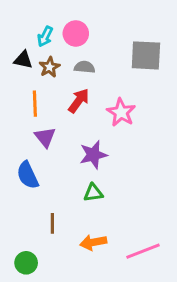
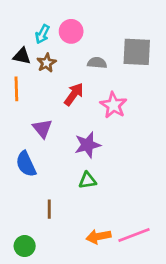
gray semicircle: (85, 67) -> (97, 63), moved
orange line: (35, 104) -> (16, 89), moved
orange arrow: (93, 242) -> (98, 236), moved

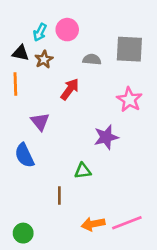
pink star: (113, 105) -> (129, 100), moved
purple star: (87, 145) -> (106, 137), moved
brown line: (49, 209) -> (59, 196), moved

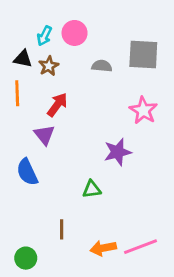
red arrow: (70, 89) -> (57, 105), moved
brown line: (59, 196) -> (62, 229), moved

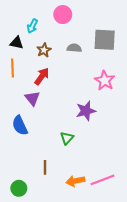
pink circle: (75, 33) -> (63, 15), moved
brown star: (49, 66) -> (44, 50), moved
green triangle: (92, 189) -> (67, 138), turned -40

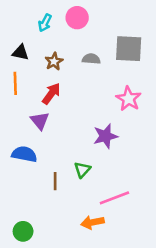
cyan arrow: (32, 26) -> (45, 23), moved
blue semicircle: (20, 125) -> (24, 154), turned 126
brown line: (45, 167) -> (55, 181), moved
pink line: (103, 180) -> (114, 198), moved

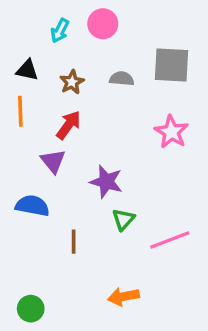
purple star: (105, 136) -> (106, 182), moved, turned 30
green triangle: (82, 170) -> (123, 219), moved
pink line: (114, 198) -> (170, 240), moved

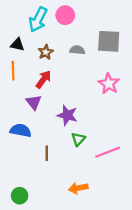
cyan arrow: (60, 31) -> (38, 20), size x1.6

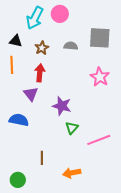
red arrow: (43, 79) -> (40, 73), turned -30
brown line: (47, 153) -> (42, 158), moved

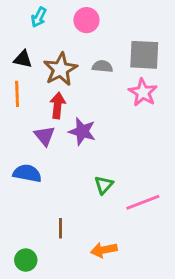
cyan arrow: (35, 18) -> (39, 17), moved, size x0.6
brown star: (42, 48) -> (60, 69), size x1.6
pink star: (100, 77) -> (143, 92), moved
purple star: (62, 106) -> (82, 131), moved

